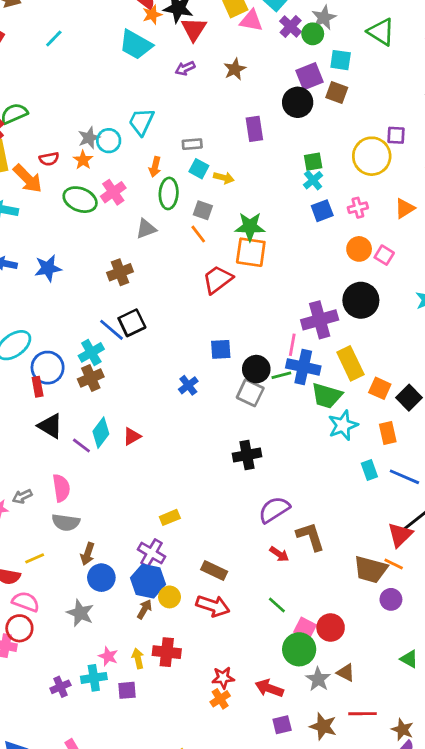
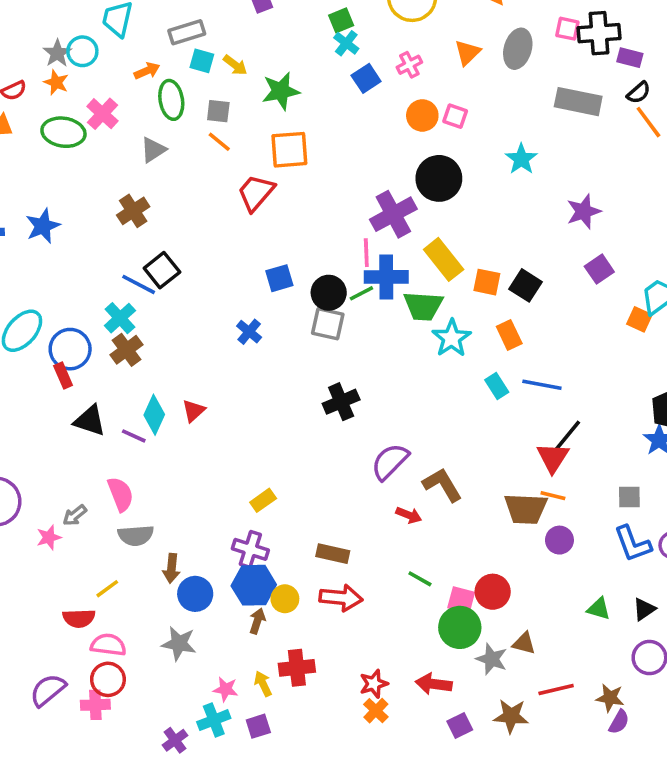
gray rectangle: (192, 144) -> (187, 32), size x1.4
orange arrow: (155, 167) -> (147, 71), turned -114
yellow arrow: (224, 178) -> (235, 65), turned 36
green star: (250, 227) -> (281, 91), moved

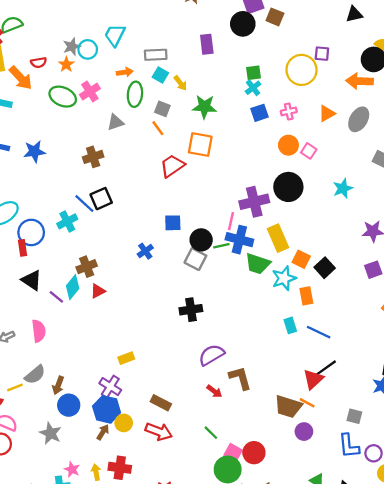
cyan star: (452, 338) -> (284, 278), moved
brown cross: (126, 350) -> (87, 267), moved
gray semicircle: (136, 535) -> (35, 375), moved, turned -50

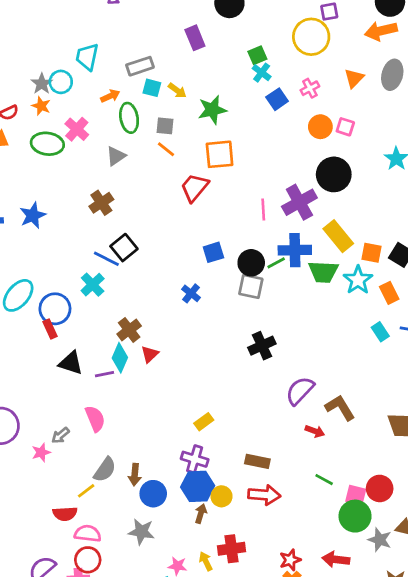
pink line: (231, 221) -> (263, 210), moved
purple line: (56, 297) -> (104, 374), turned -35

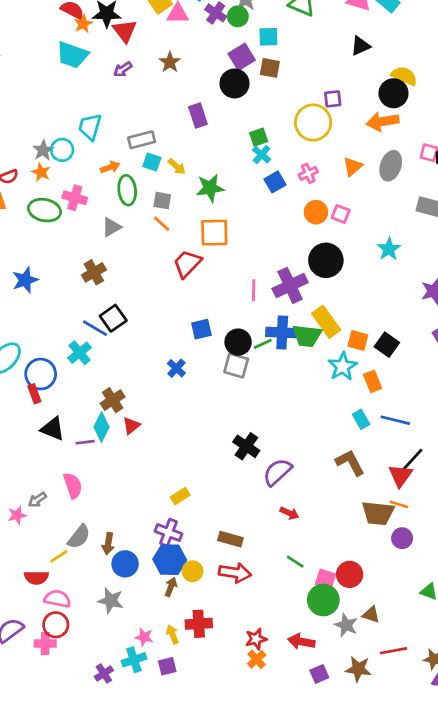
pink cross: (77, 129) -> (75, 198), turned -30
green trapezoid: (323, 272) -> (307, 336), moved
black cross: (262, 346) -> (246, 446), moved, turned -35
brown L-shape: (340, 408) -> (350, 463), moved

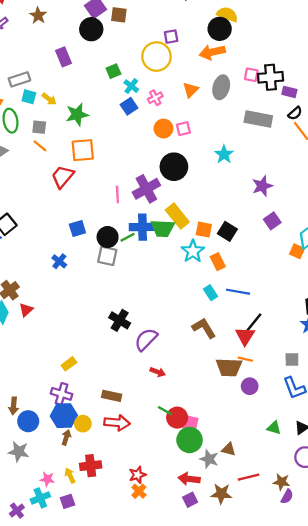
cyan cross: (262, 155) -> (131, 86), moved
pink square: (341, 214) -> (183, 129), turned -32
red circle: (350, 574) -> (177, 418), moved
red arrow: (301, 642) -> (189, 479), moved

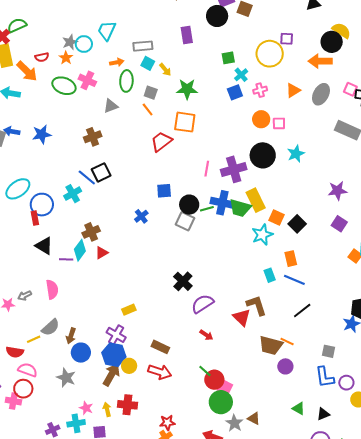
cyan star: (224, 154) -> (296, 154), moved
purple square: (272, 221) -> (339, 224), turned -35
orange rectangle: (218, 262) -> (291, 259), moved
red triangle: (245, 336) -> (242, 317), moved, turned -30
brown arrow: (66, 437) -> (111, 375), size x1.6

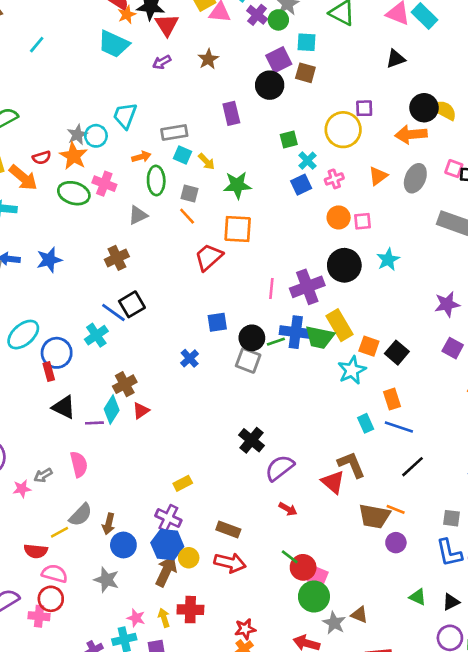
yellow semicircle: (341, 30) -> (444, 110), moved
orange star: (66, 58) -> (74, 156), size x1.5

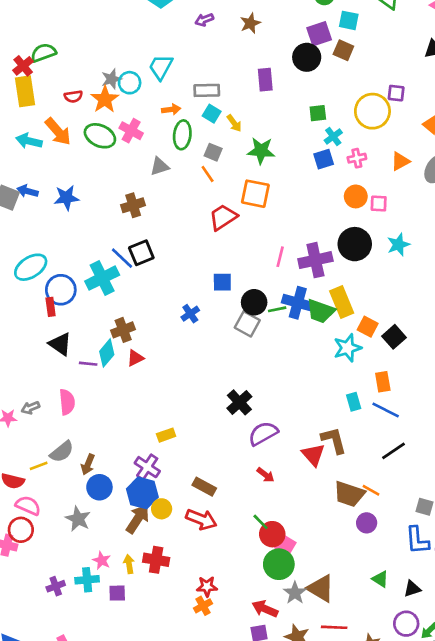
orange arrow: (23, 178) -> (58, 132), moved
cyan cross: (96, 335) -> (102, 278), size x1.4
brown triangle: (359, 615) -> (321, 588), size x1.6

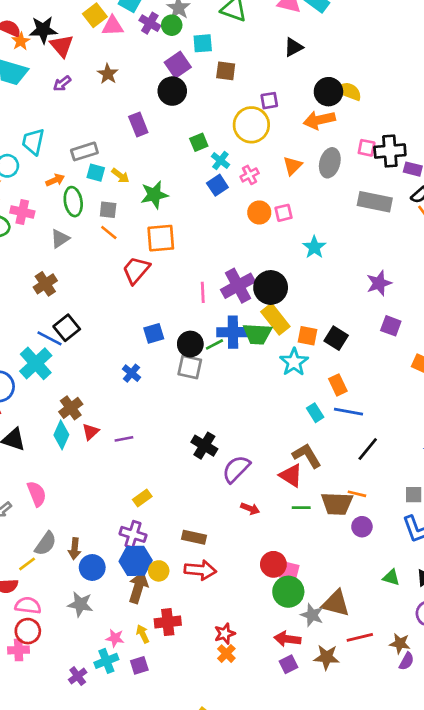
brown square: (343, 50) -> (226, 71), moved
black circle: (355, 244) -> (271, 287), moved
purple line: (88, 364) -> (124, 439), moved
green line: (261, 522) -> (301, 508), moved, turned -30

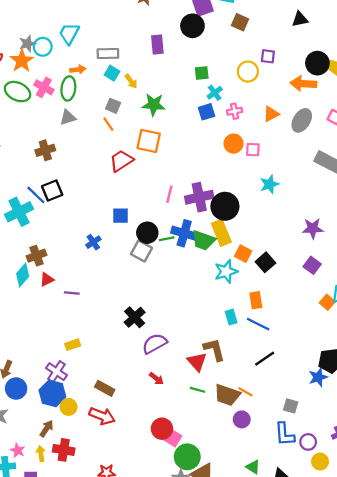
yellow circle: (251, 125) -> (248, 72), size x0.7
green ellipse: (73, 202) -> (68, 88), moved
brown arrow: (138, 587) -> (46, 429), moved, size x0.7
green circle: (288, 592) -> (187, 457), moved

